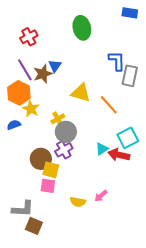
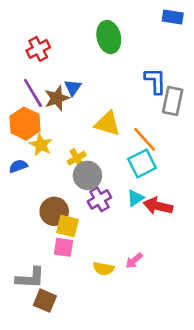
cyan square: (128, 138) -> (142, 163), moved
purple cross: (64, 150) -> (99, 199), moved

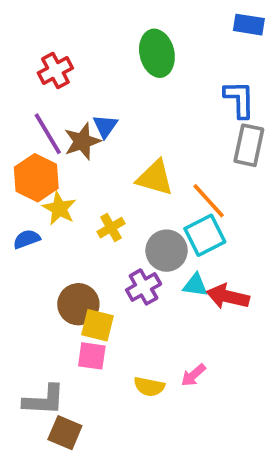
blue L-shape: (155, 81) -> (239, 99), moved
gray circle: (87, 175) -> (167, 251), moved
cyan triangle: (135, 198) -> (195, 285), turned 42

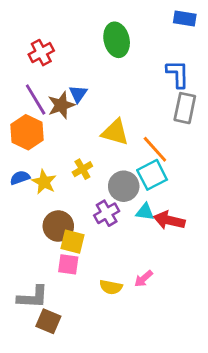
yellow star: (59, 208) -> (44, 182), moved

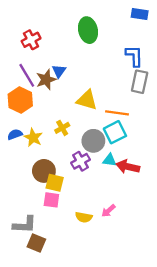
orange line: (155, 149) -> (117, 113), turned -40

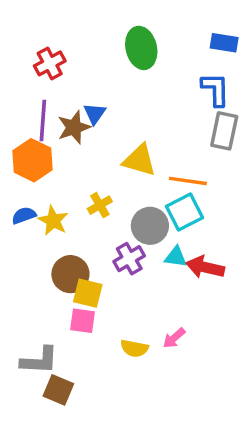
blue rectangle: (140, 14) -> (224, 43), moved
purple line: (27, 75) -> (43, 120), turned 35

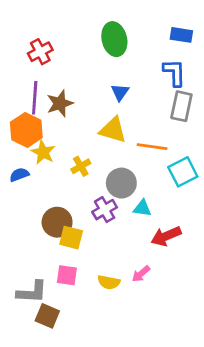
blue triangle: (95, 114) -> (120, 92), moved
cyan square: (184, 212) -> (183, 172), moved
yellow star: (53, 221) -> (43, 152), moved
red arrow: (205, 267) -> (166, 236), moved, turned -36
pink square: (83, 321) -> (67, 275), moved

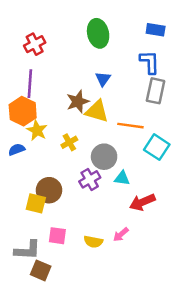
brown star: (60, 103) -> (78, 102), moved
cyan square: (183, 172) -> (157, 147), turned -30
yellow square: (71, 238) -> (36, 203), moved

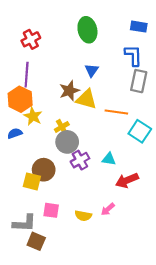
gray circle: (104, 157) -> (67, 142), moved

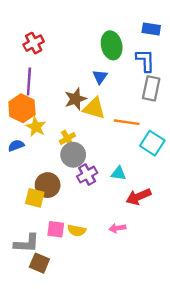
green ellipse: (87, 30) -> (112, 45), moved
pink arrow: (108, 209) -> (117, 228), turned 32
yellow semicircle: (83, 216) -> (77, 230), moved

